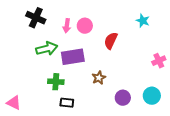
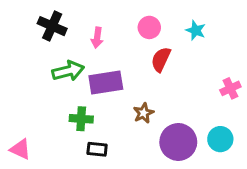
cyan star: (143, 21) -> (196, 30), moved
pink circle: (85, 26) -> (149, 27), moved
purple circle: (123, 98) -> (178, 142), size x1.6

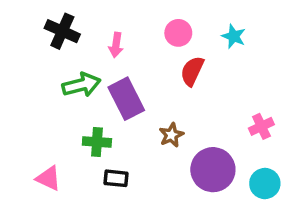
purple rectangle: (106, 83) -> (126, 99), turned 72
pink cross: (230, 88) -> (261, 126), moved
cyan circle: (220, 139) -> (265, 184), moved
pink triangle: (20, 149) -> (48, 178), moved

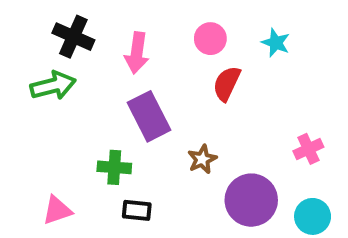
pink arrow: (116, 45) -> (137, 53), size x1.4
green arrow: (81, 85) -> (53, 86), moved
pink triangle: (48, 178) -> (57, 210), turned -44

